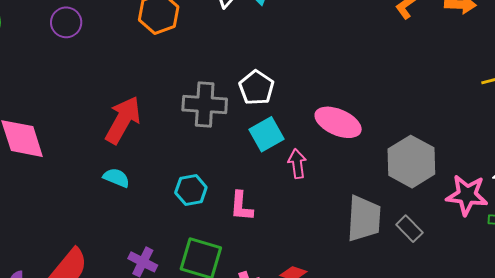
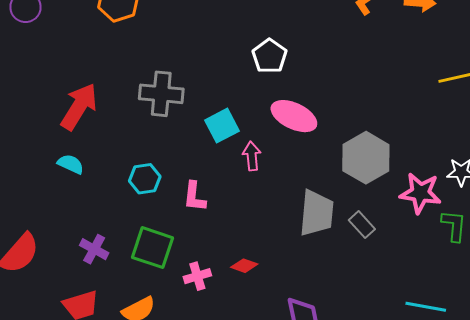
white pentagon: (256, 88) -> (269, 56), moved

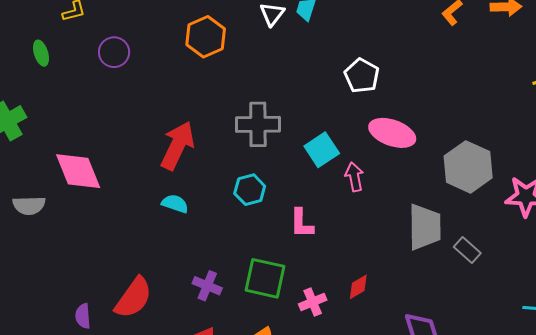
cyan hexagon: (145, 179) -> (250, 190), moved
gray rectangle: (362, 225) -> (467, 250), moved
red diamond: (244, 266) -> (358, 287), turned -44

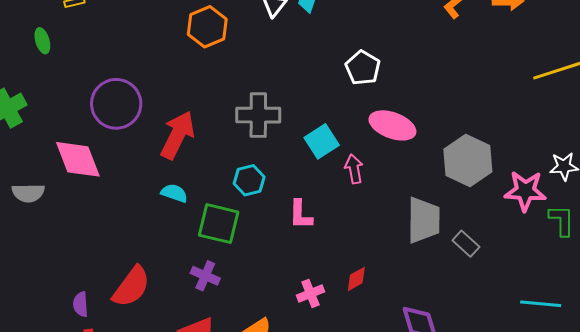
purple circle: (114, 52) -> (116, 104), moved, size x1.6
green square: (265, 278) -> (219, 224), moved

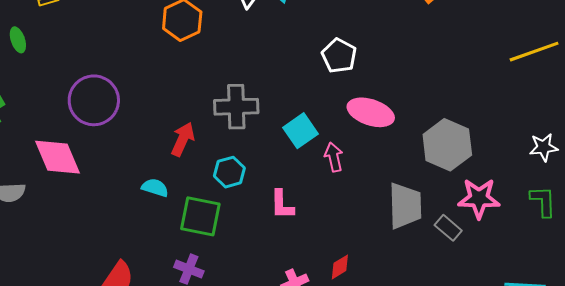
red arrow: (178, 135) -> (183, 139), moved, size x0.7
pink star: (525, 191) -> (479, 198), moved

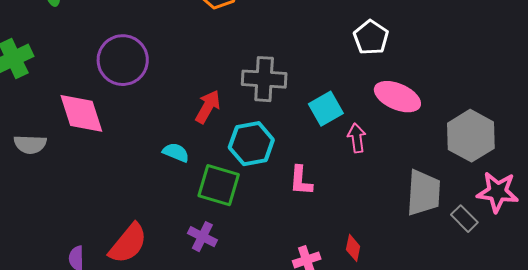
cyan hexagon: (229, 172) -> (251, 144), size x1.4
red diamond: (340, 267) -> (353, 248), turned -52

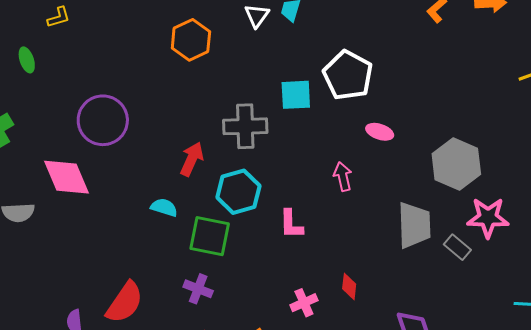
white pentagon: (371, 37) -> (348, 75), size x1.4
pink ellipse: (397, 97) -> (380, 132), size x0.6
cyan square: (326, 109) -> (296, 95), moved, turned 32

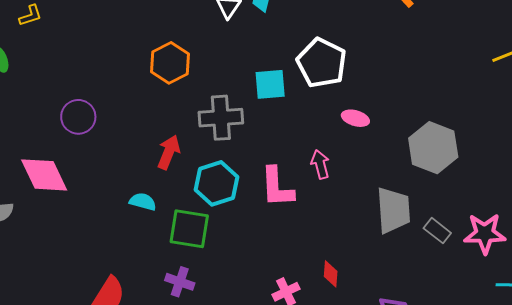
orange hexagon: (191, 40) -> (170, 63), moved
purple circle: (103, 120) -> (78, 117), size x0.7
pink star: (488, 218) -> (485, 234), moved
pink L-shape: (291, 224) -> (277, 187), moved, size x1.4

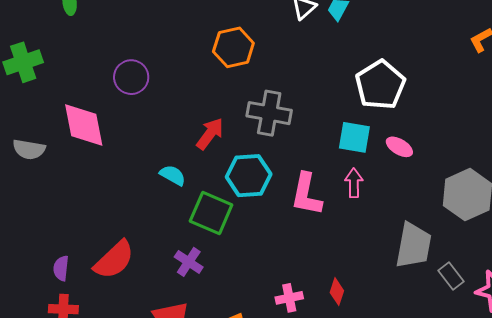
cyan square: (270, 84) -> (354, 137), moved

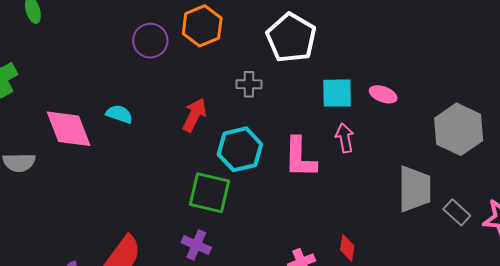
purple circle: (131, 77) -> (150, 41), moved
white pentagon: (380, 85) -> (291, 38), moved
gray cross: (269, 113) -> (249, 84), size x0.6
cyan semicircle: (173, 175) -> (119, 114), moved

